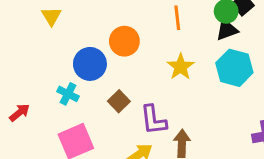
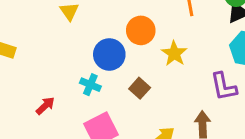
yellow star: (181, 67) -> (174, 53), moved
purple L-shape: (153, 120) -> (224, 87), moved

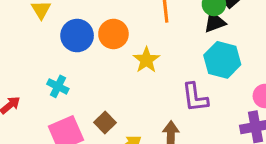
blue circle: (109, 54) -> (77, 36), moved
brown square: (140, 88) -> (105, 122), moved

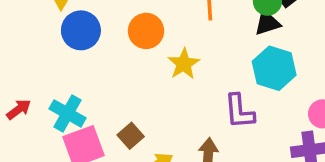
blue circle: (77, 36) -> (81, 30), moved
cyan cross: (58, 86) -> (68, 113), moved, size x1.4

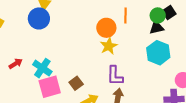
blue circle: (81, 30) -> (39, 18), moved
orange circle: (146, 31) -> (106, 28), moved
purple L-shape: (239, 111) -> (115, 76), moved

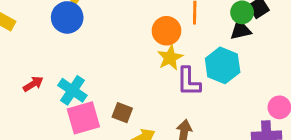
cyan hexagon: (158, 53) -> (223, 65), moved
purple L-shape: (115, 76) -> (189, 82), moved
brown square: (76, 83) -> (122, 113), turned -32

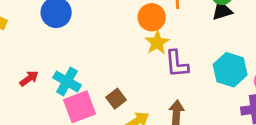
cyan hexagon: (223, 65) -> (230, 70), moved
brown square: (122, 113) -> (116, 99), turned 36

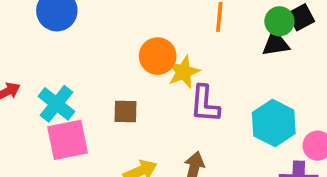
orange circle: (152, 17) -> (158, 56), moved
brown square: (116, 99) -> (126, 112), moved, turned 30

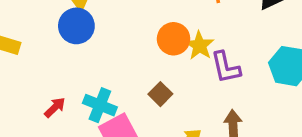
brown square: (126, 112) -> (160, 94), turned -30

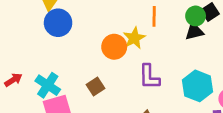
blue circle: (76, 26) -> (58, 23), moved
yellow star: (199, 46) -> (134, 38), moved

